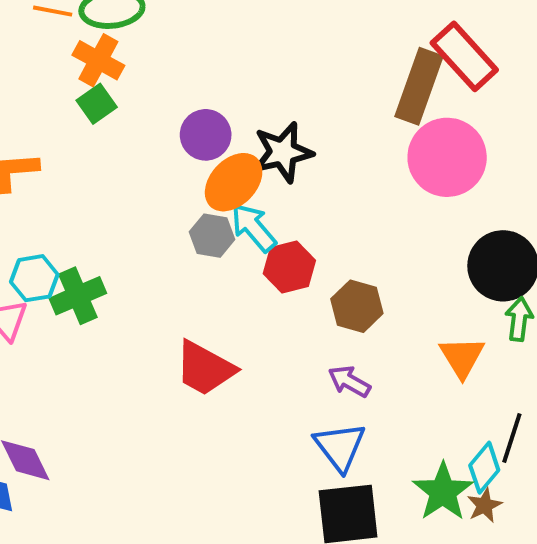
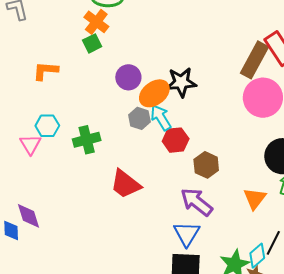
purple circle: (206, 135) -> (128, 77), moved
green cross: (78, 296) -> (87, 140), moved
purple arrow: (349, 381) -> (197, 202), size x1.6

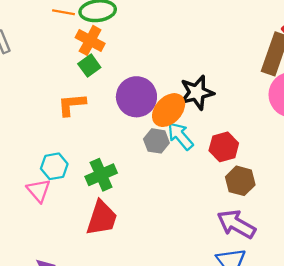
orange L-shape: (45, 71) -> (72, 105), moved
purple circle: (128, 77) -> (136, 97), size x1.4
red hexagon: (176, 140) -> (224, 147), moved
red trapezoid: (125, 184) -> (102, 218), moved, turned -100

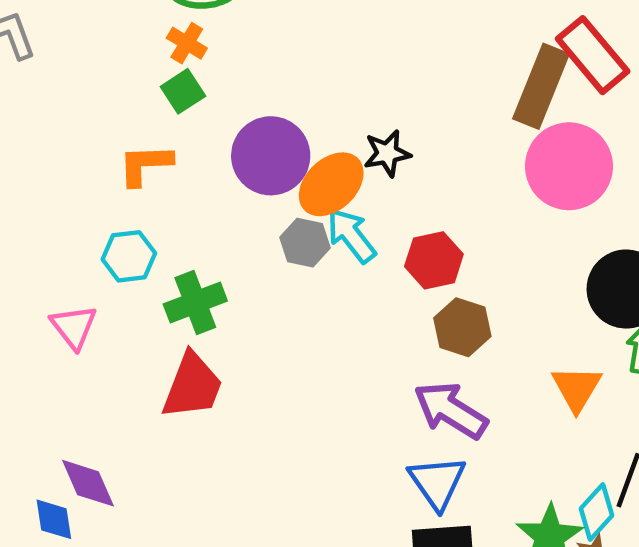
orange cross: (90, 40) -> (187, 43), size x0.7
black star: (197, 93) -> (387, 153), size x0.7
cyan hexagon: (54, 166) -> (129, 256), moved

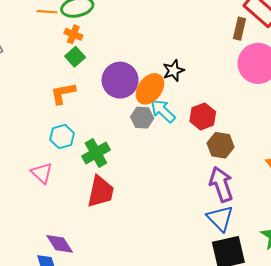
brown rectangle: (541, 86) -> (239, 29), size x0.6
purple arrow: (451, 410) -> (221, 184), turned 48

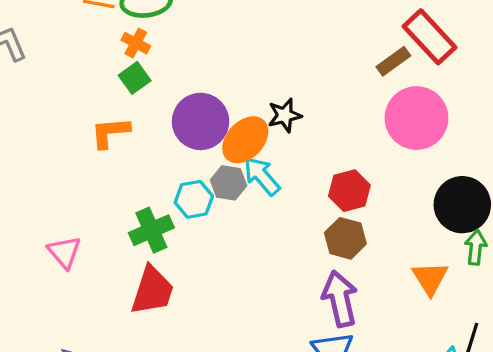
brown rectangle: (239, 29) -> (393, 61), turned 35
red hexagon: (203, 116) -> (349, 191), moved
cyan hexagon: (62, 137) -> (194, 199), moved

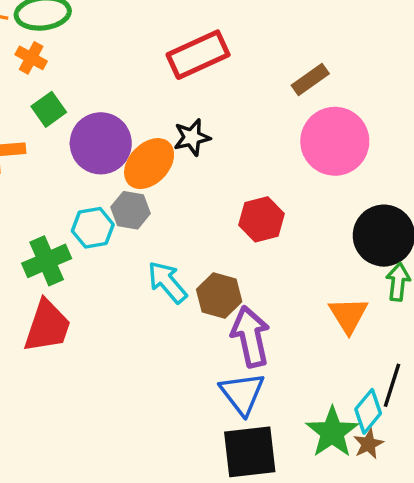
red rectangle: (429, 37) -> (198, 55), moved, turned -72
green square: (135, 78) -> (49, 109), moved
cyan arrow: (262, 176) -> (167, 282), moved
brown hexagon: (345, 238) -> (219, 295), moved

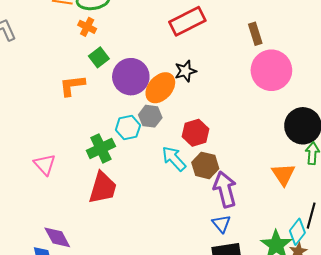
brown rectangle: (310, 80) -> (255, 34), turned -70
red hexagon: (261, 219) -> (196, 133), moved
blue triangle: (242, 393) -> (221, 224), size x0.7

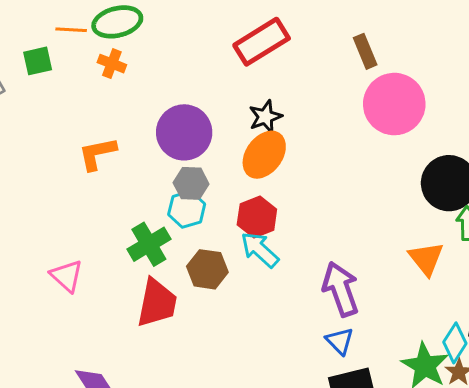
green square: (99, 57) -> (38, 61), moved, turned 30
orange ellipse: (160, 88) -> (264, 155), moved
gray hexagon: (150, 116) -> (191, 183), moved
red hexagon: (196, 133) -> (257, 217), moved
brown hexagon: (205, 165) -> (207, 269), moved

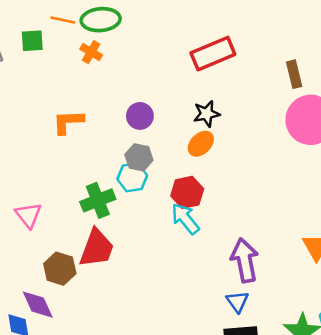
purple circle: (184, 132) -> (140, 116), size x0.6
orange ellipse: (264, 155) -> (201, 144), size x0.7
brown hexagon: (207, 269) -> (60, 269), moved

